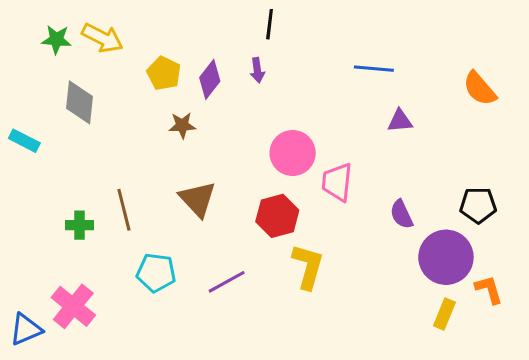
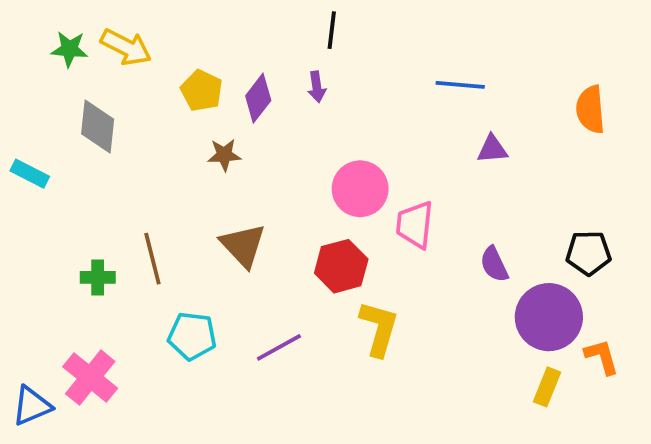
orange semicircle: (480, 89) -> (590, 109), turned 36

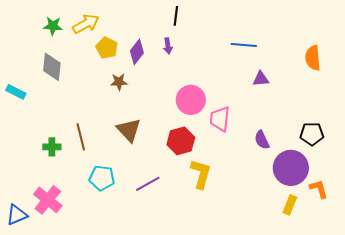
yellow arrow: (126, 47) -> (86, 24), moved, turned -56
green star: (69, 49) -> (53, 26), moved

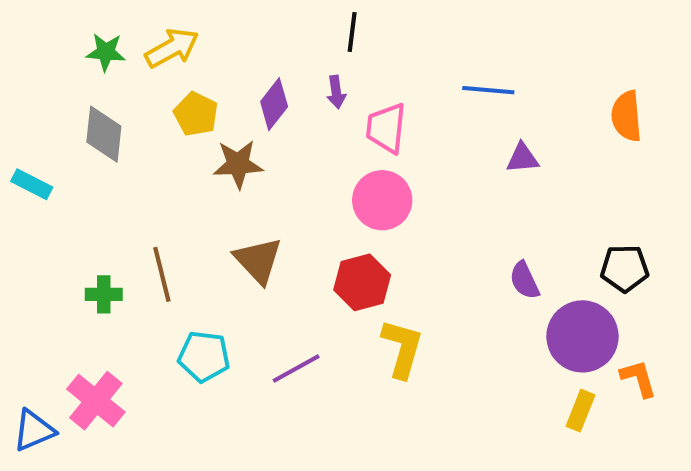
yellow pentagon: (107, 48) -> (196, 114), moved
brown star: (119, 82) -> (238, 164), size x1.4
pink trapezoid: (220, 119) -> (386, 128), moved

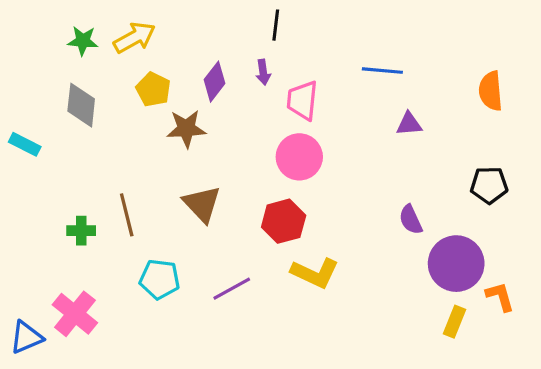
black pentagon: (625, 268) -> (489, 185), moved
yellow L-shape: (402, 348) -> (315, 273), turned 99

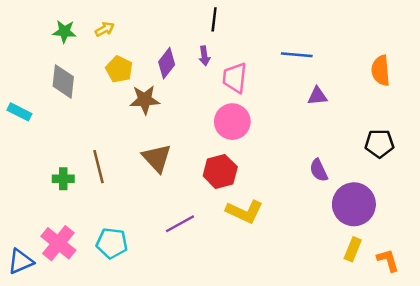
yellow arrow: (135, 38) -> (105, 29), size x0.6
cyan pentagon: (160, 279) -> (112, 243), moved
orange L-shape: (500, 297) -> (388, 260), moved

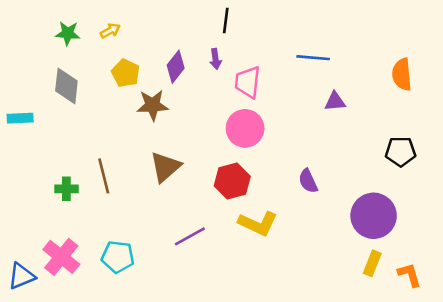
cyan rectangle: (19, 112) -> (20, 118), turned -30
brown triangle: (157, 158) -> (165, 167), turned 32
purple semicircle: (319, 170) -> (308, 181), moved

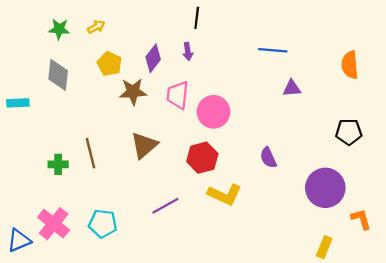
pink trapezoid: (248, 82) -> (178, 95), moved
yellow rectangle: (372, 263) -> (324, 247), moved
orange L-shape: (410, 275) -> (361, 219), moved

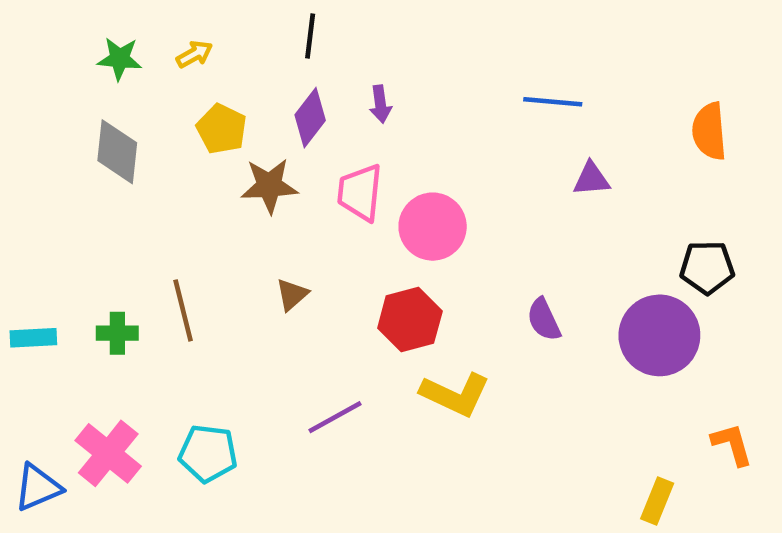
black line: (197, 18) -> (310, 36), moved
cyan rectangle: (18, 103) -> (33, 338), moved
brown triangle: (144, 145) -> (292, 295), size x0.6
purple circle: (325, 188) -> (659, 335), moved

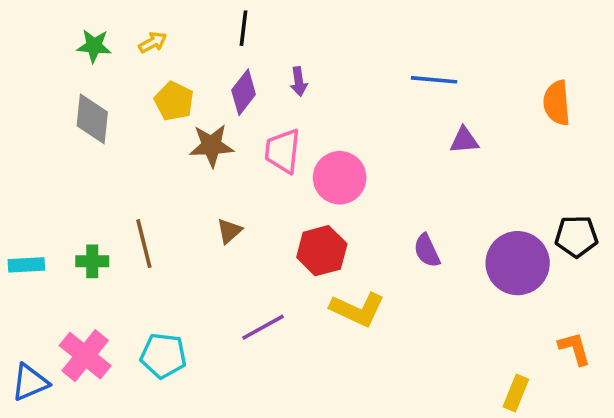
black pentagon: (707, 267) -> (576, 236), moved

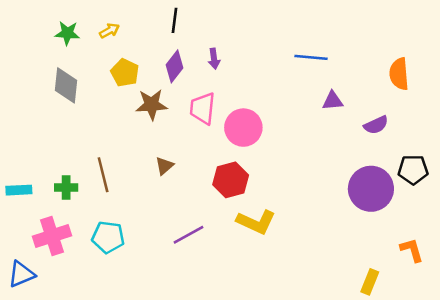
purple semicircle: (427, 251) -> (376, 125), moved, turned -90
pink cross: (85, 356) -> (52, 236), moved, turned 33
cyan pentagon: (163, 356) -> (108, 237), moved

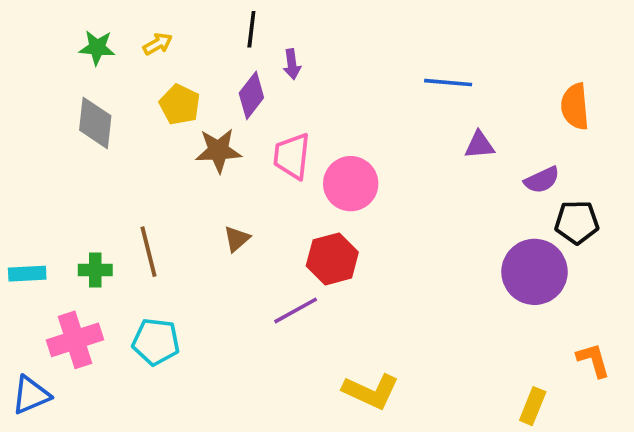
purple arrow: (214, 59) -> (292, 64), moved
black pentagon: (413, 170) -> (577, 222), moved
yellow L-shape: (256, 222) -> (371, 391), moved
purple line: (189, 235) -> (296, 310), moved

